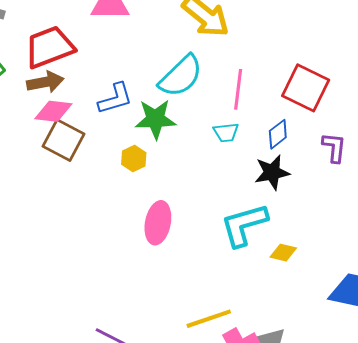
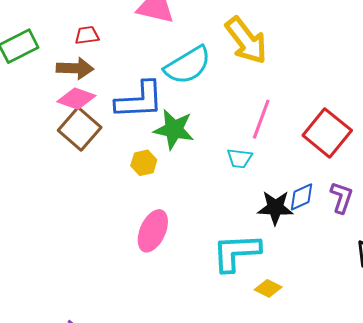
red trapezoid: (49, 47) -> (87, 35), size x0.5
cyan semicircle: (181, 76) -> (188, 65), moved
blue L-shape: (115, 99) -> (139, 100), size x1.4
blue diamond: (278, 134) -> (301, 197), moved

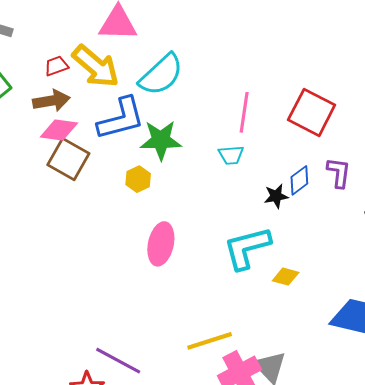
yellow arrow: (246, 40) -> (96, 66), moved
black star: (275, 208) -> (276, 196), size x0.7

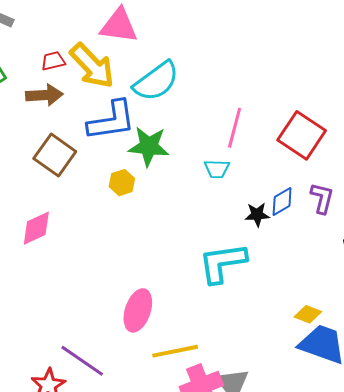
pink diamond: (59, 130) -> (36, 228), moved, turned -39
pink ellipse: (161, 244) -> (138, 310), moved
yellow diamond: (286, 277) -> (308, 314), moved

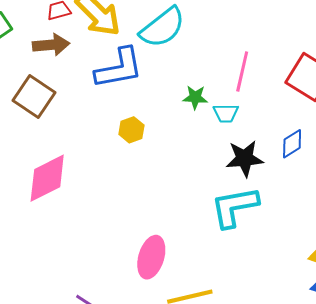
green star: (149, 146) -> (195, 97), moved, size x0.6
brown square: (55, 155) -> (34, 97), moved
black star: (257, 215) -> (245, 158), moved, size x1.5
pink diamond: (36, 228) -> (47, 178), size x1.4

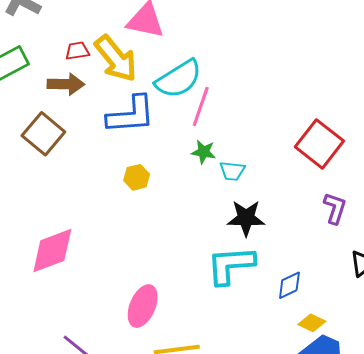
pink line: (242, 72) -> (201, 107), moved
blue diamond: (292, 144) -> (289, 285), moved
pink diamond: (47, 178) -> (52, 251), moved

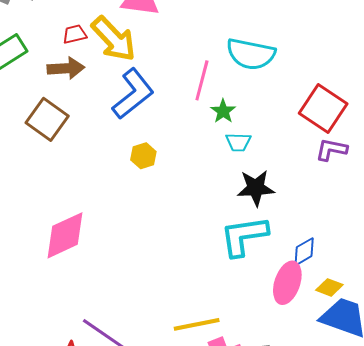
cyan semicircle: (179, 79) -> (251, 54), moved, turned 48
blue L-shape: (131, 115) -> (133, 94), turned -30
green star: (204, 152) -> (223, 111), moved, turned 30
purple L-shape: (335, 208) -> (331, 149), moved, turned -92
pink ellipse: (143, 306) -> (287, 283), moved

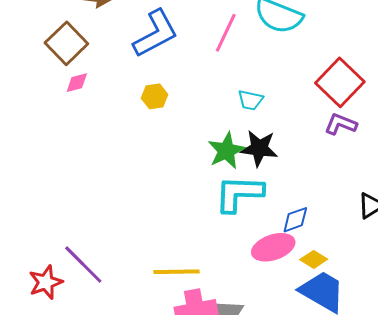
green star: (223, 111) -> (226, 151), moved, size x1.5
pink diamond: (65, 235) -> (77, 83), moved, size x0.5
pink ellipse: (287, 283) -> (273, 247), turned 42

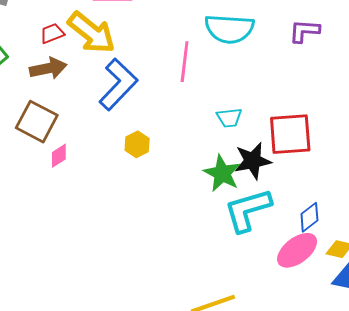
red square: (340, 82) -> (290, 134), moved, turned -30
purple L-shape: (341, 124) -> (304, 31), moved

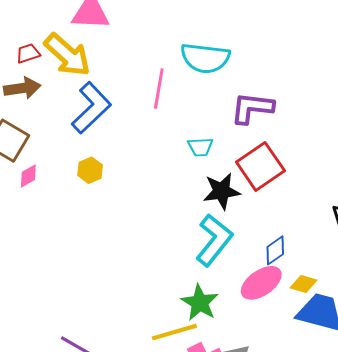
purple L-shape: (304, 31) -> (252, 108), moved, size x1.4
red square: (290, 134) -> (260, 166), turned -33
yellow hexagon: (137, 144) -> (90, 170), moved
green star: (222, 173) -> (200, 303), moved
cyan L-shape: (248, 210) -> (214, 240), turned 142

